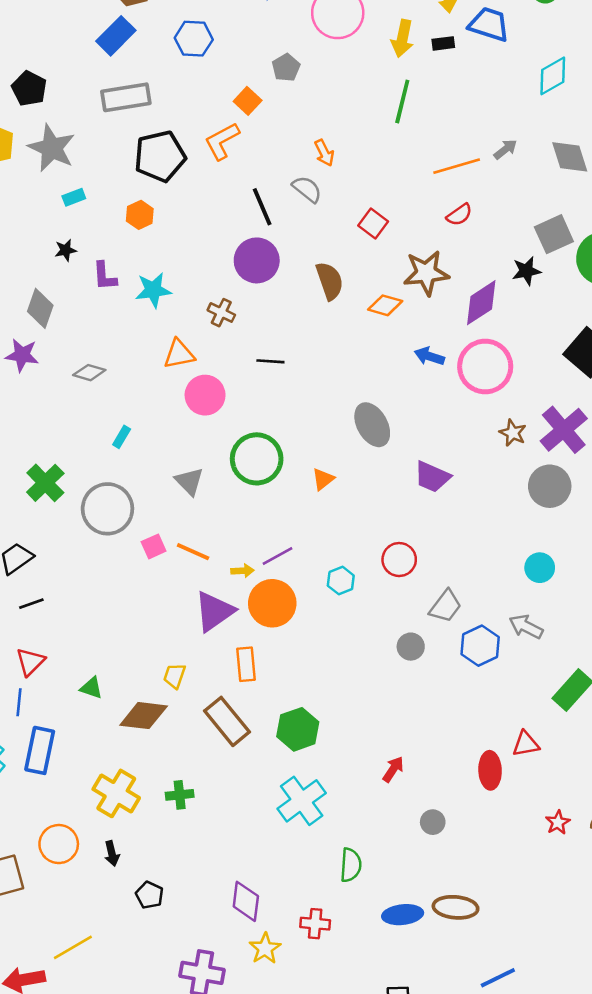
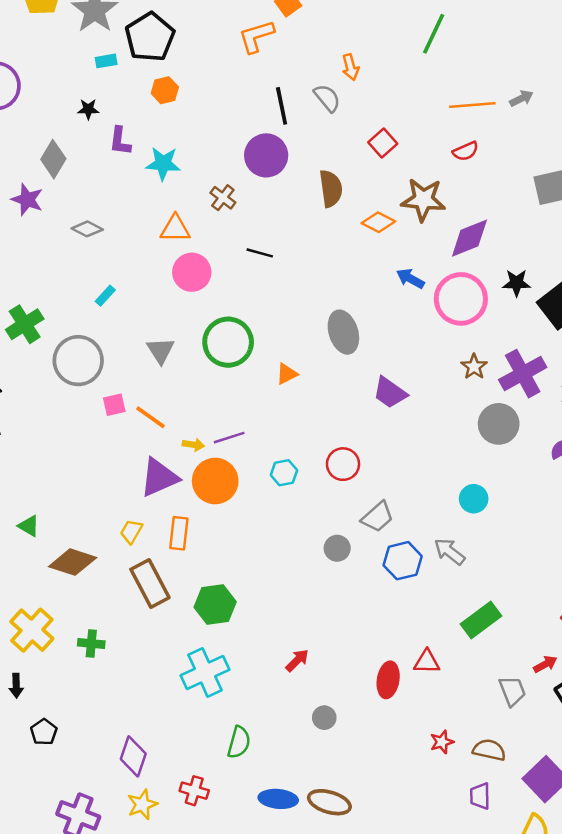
black pentagon: (160, 156) -> (150, 37), moved, turned -30
black star: (526, 271) -> (517, 283), moved
yellow trapezoid: (174, 676) -> (131, 531), moved

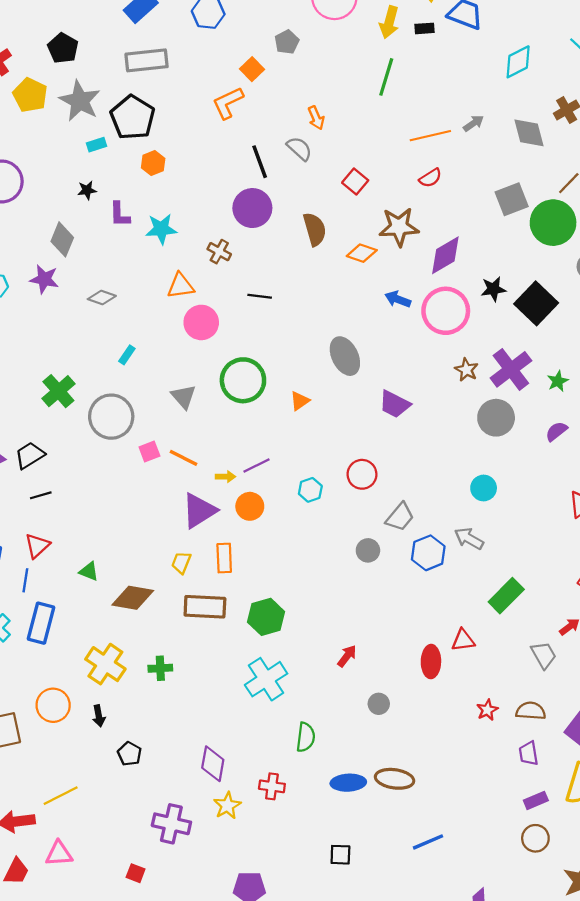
orange circle: (215, 481) -> (250, 506), size x0.7
brown rectangle: (150, 583) -> (205, 607), turned -51

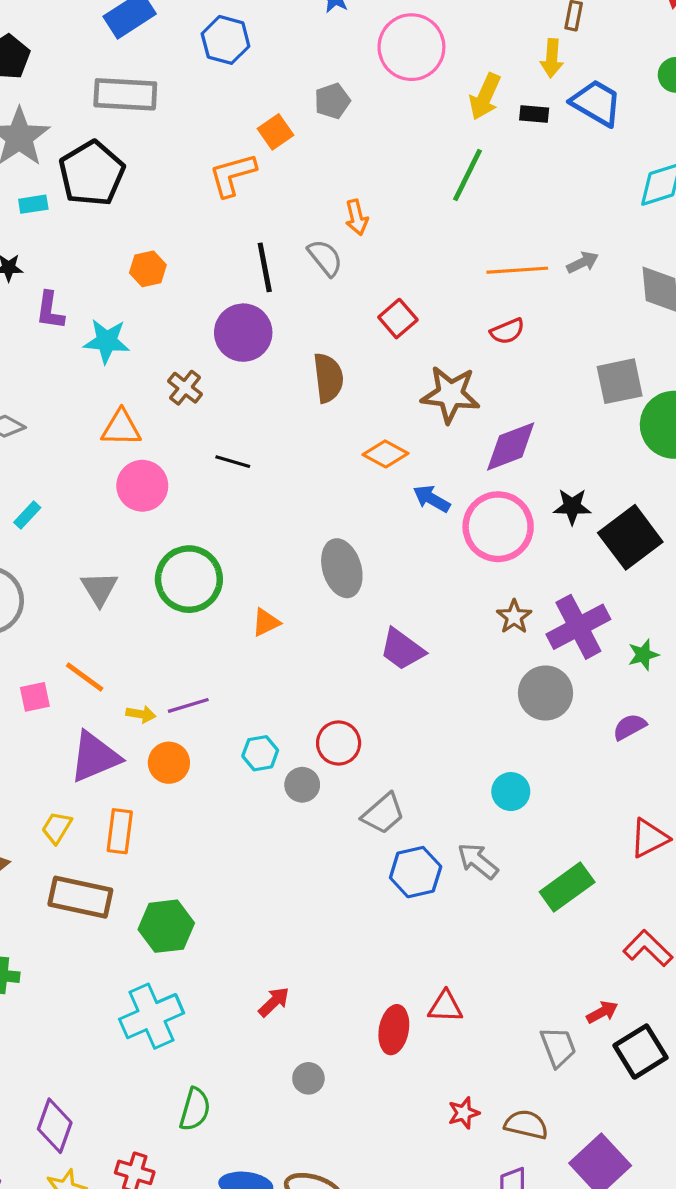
orange hexagon: (153, 163) -> (148, 269), moved
orange diamond: (362, 253) -> (385, 454), moved
pink square: (149, 451) -> (35, 697), moved
gray circle: (368, 550) -> (302, 785), moved
green rectangle: (506, 596) -> (567, 887), moved

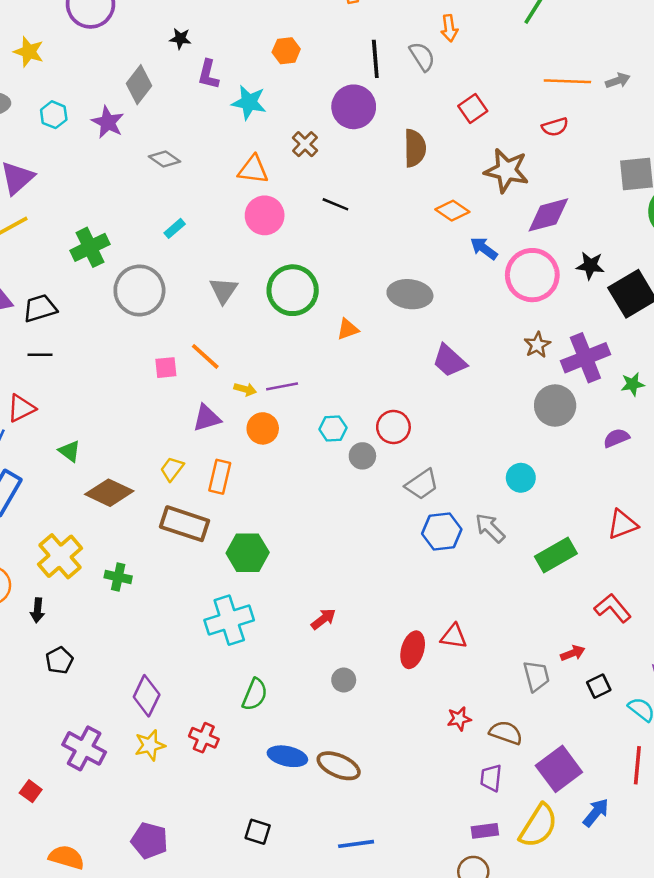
gray ellipse: (342, 568) -> (410, 294), turned -72
purple triangle: (95, 757) -> (207, 418), size x0.7
black square: (640, 1052) -> (599, 686), size x0.6

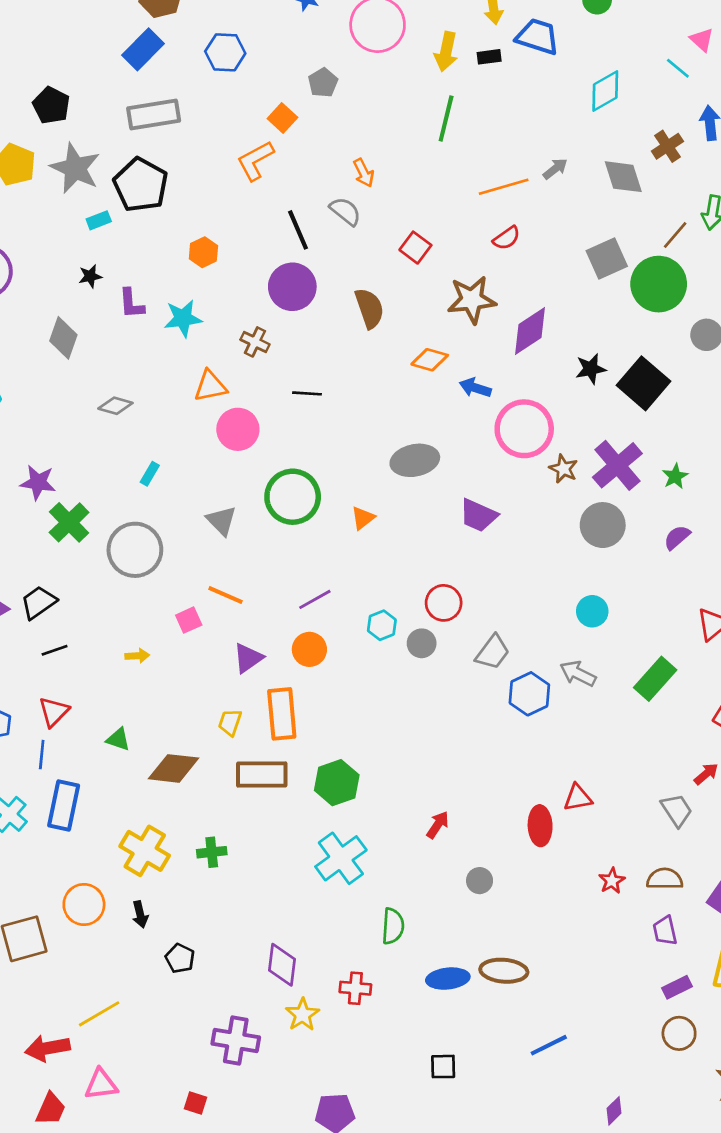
purple star: (108, 122) -> (38, 482), moved
pink circle: (532, 275) -> (524, 429), moved
yellow arrow: (245, 389) -> (137, 656), moved
orange rectangle: (220, 477) -> (282, 714), size x1.4

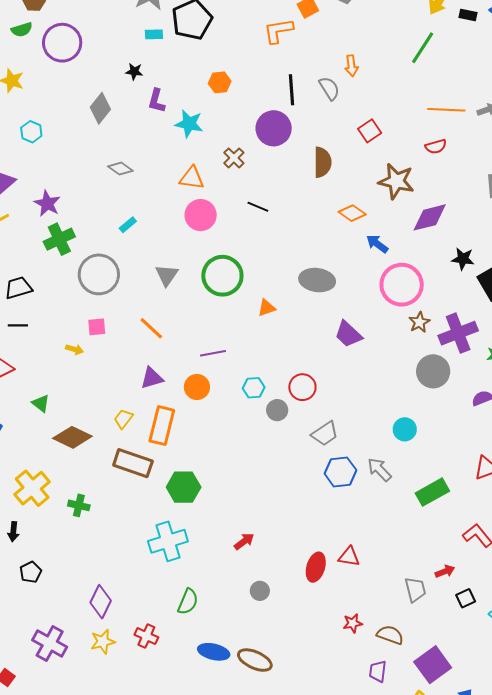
pink square: (189, 620) -> (97, 327), moved

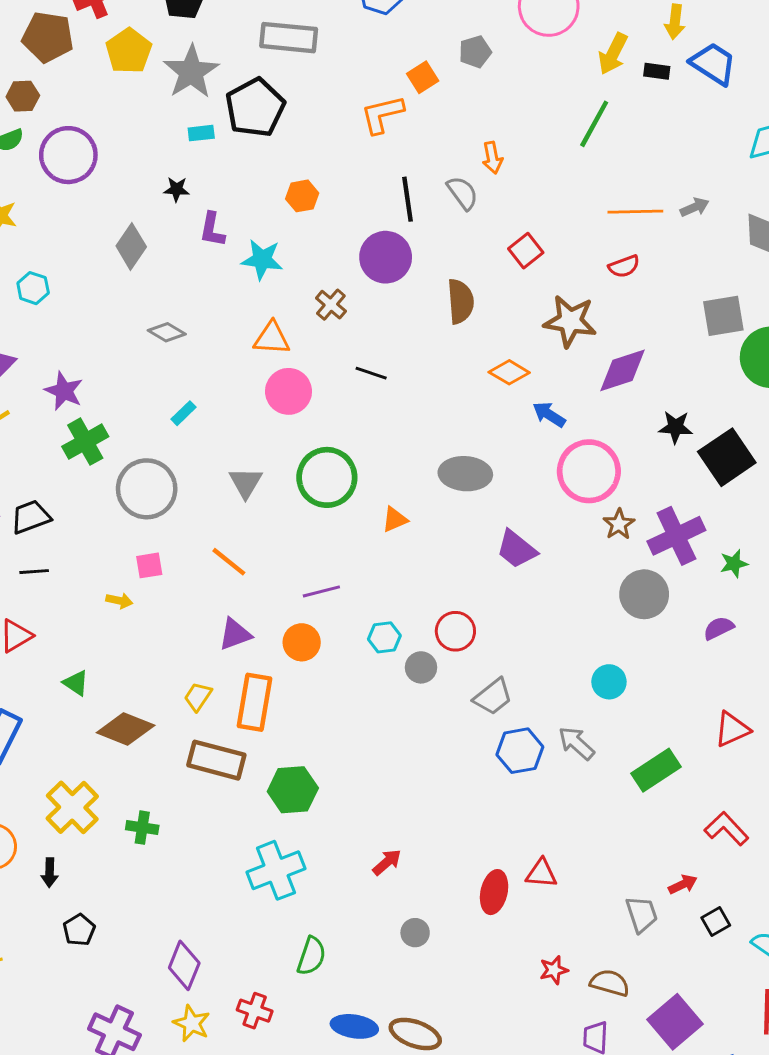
yellow star: (103, 642) -> (192, 1023), turned -30

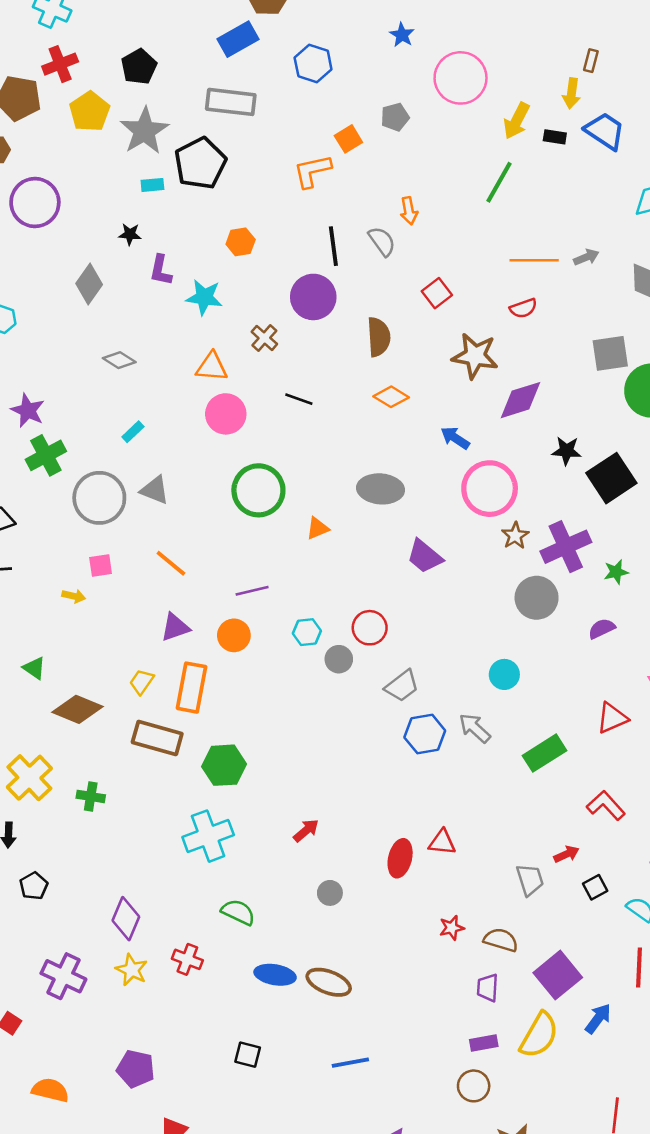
orange diamond: (509, 372) -> (391, 397), moved
gray triangle: (246, 483) -> (155, 490), moved, turned -40
green semicircle: (311, 956) -> (238, 912), turned -84

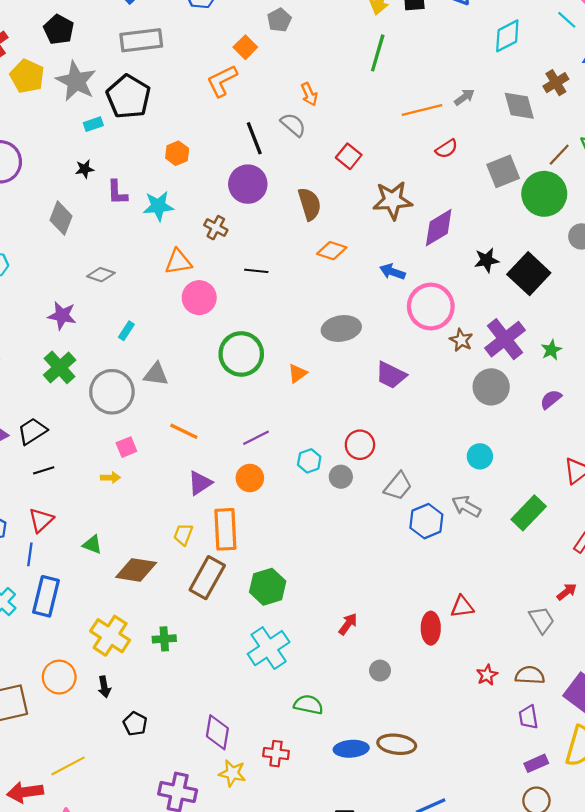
red semicircle: (523, 308) -> (447, 149), moved
purple star: (28, 410) -> (62, 316), moved
brown rectangle: (157, 738) -> (207, 578), turned -63

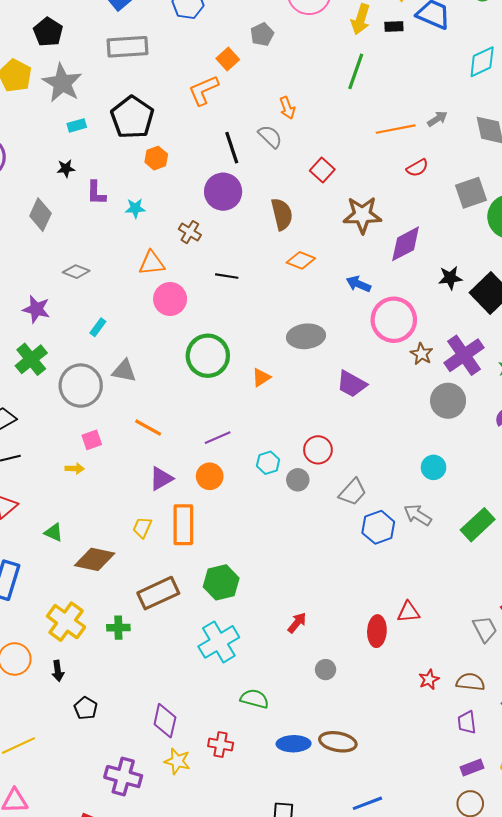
black pentagon: (128, 97) -> (132, 117), moved
cyan star: (158, 206) -> (135, 208), size x0.7
brown rectangle: (207, 578) -> (158, 593), moved, turned 33

